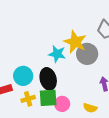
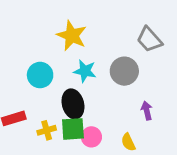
yellow star: (75, 42) -> (72, 36), moved
cyan circle: (23, 76) -> (40, 75), moved
yellow semicircle: (90, 108) -> (128, 142), turned 48

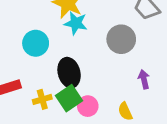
cyan star: (85, 71) -> (76, 23), moved
green square: (73, 129) -> (69, 98), turned -30

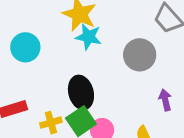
cyan circle: (36, 43) -> (25, 47), moved

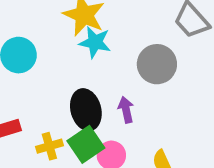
purple arrow: (165, 100) -> (126, 110), moved

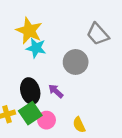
purple arrow: (126, 110) -> (56, 91), turned -35

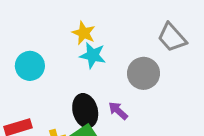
yellow star: (29, 31) -> (84, 33), size x0.7

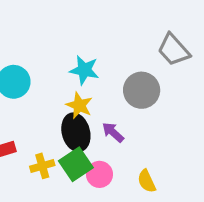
yellow star: (84, 33) -> (79, 105), moved

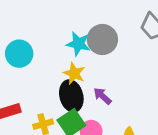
gray circle: (142, 90) -> (102, 40), moved

